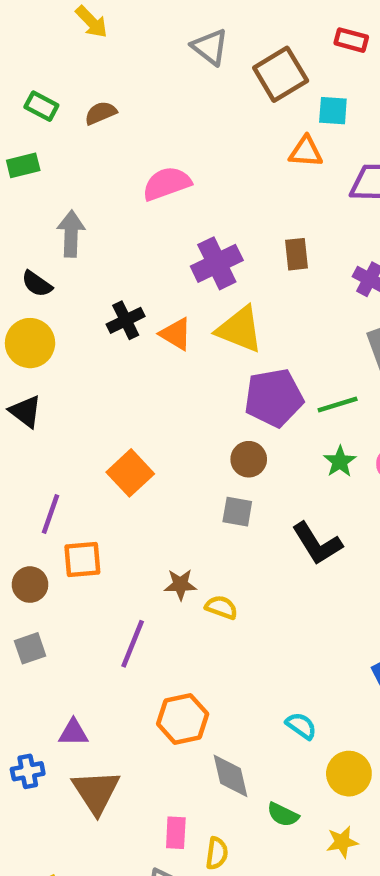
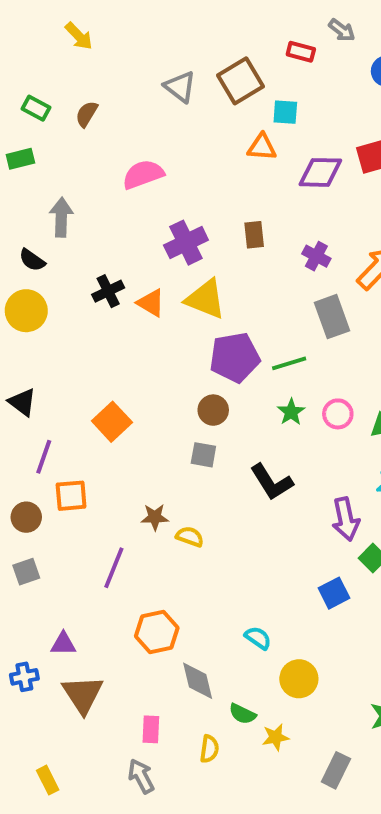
gray triangle: (210, 47) -> (180, 87), moved
brown semicircle: (101, 113) -> (87, 114), turned -36
black triangle: (25, 411) -> (22, 402), moved
yellow star: (342, 842) -> (276, 737), moved
yellow semicircle: (217, 853) -> (209, 749), moved

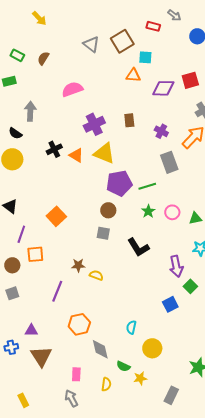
cyan semicircle: (258, 638) -> (131, 327), turned -112

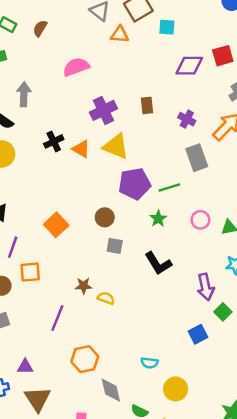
orange triangle: (133, 75) -> (120, 35), moved
brown circle: (108, 210) -> (105, 217), moved
green star: (148, 211) -> (158, 219), moved
cyan semicircle: (131, 327) -> (149, 363), turned -96

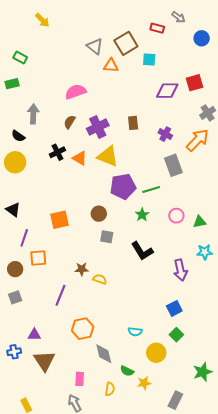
brown semicircle: (40, 28) -> (70, 122), moved
orange square: (56, 225) -> (59, 220), turned 30
green square: (223, 312) -> (176, 335), moved

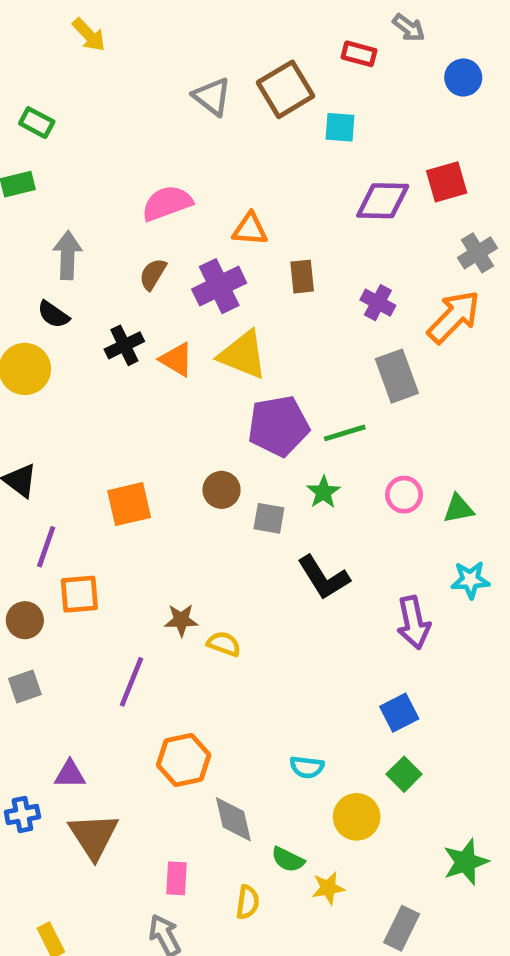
orange triangle: (111, 66) -> (250, 229), moved
black semicircle: (18, 136) -> (53, 314), moved
gray square: (107, 237) -> (269, 518), moved

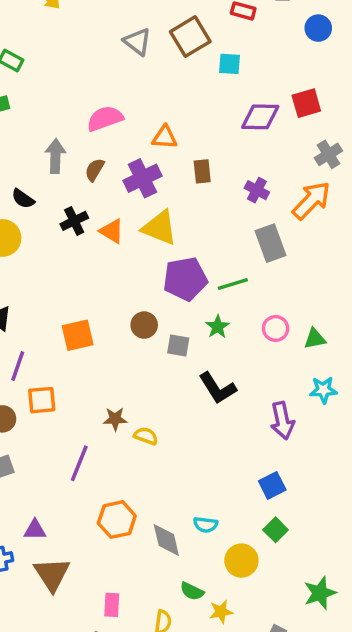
gray arrow: (68, 255) -> (55, 156), moved
gray diamond: (233, 819) -> (166, 540), moved

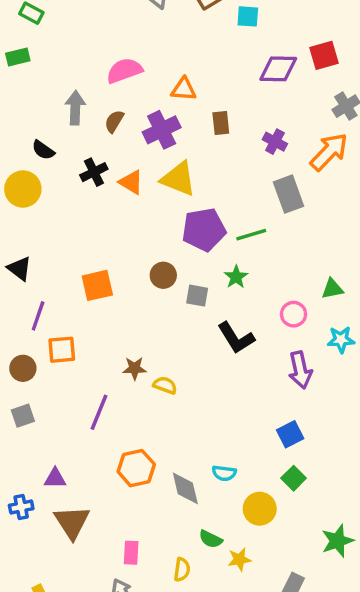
pink circle: (276, 328) -> (294, 314), moved

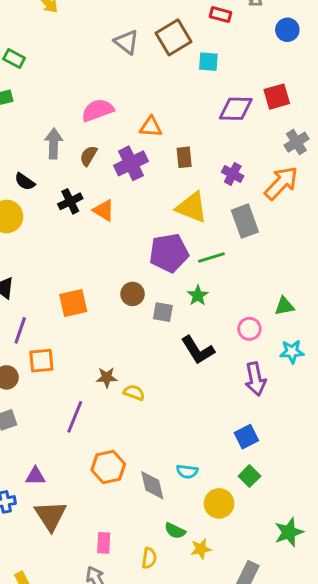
yellow triangle: (178, 179) -> (192, 207), moved

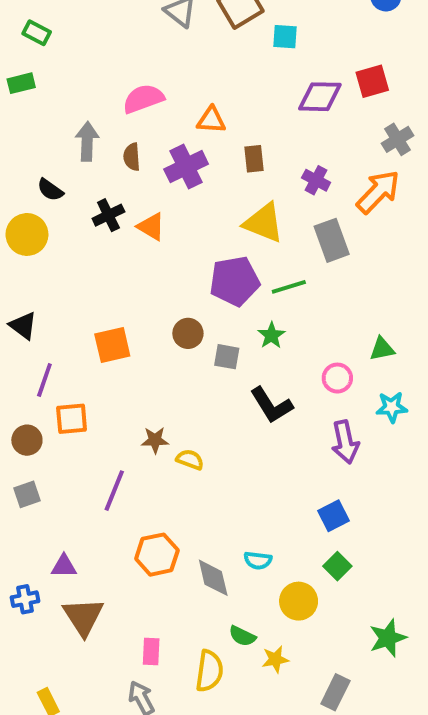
brown semicircle: (88, 156) -> (132, 157), turned -35
yellow semicircle: (149, 558) -> (209, 671), size x1.5

